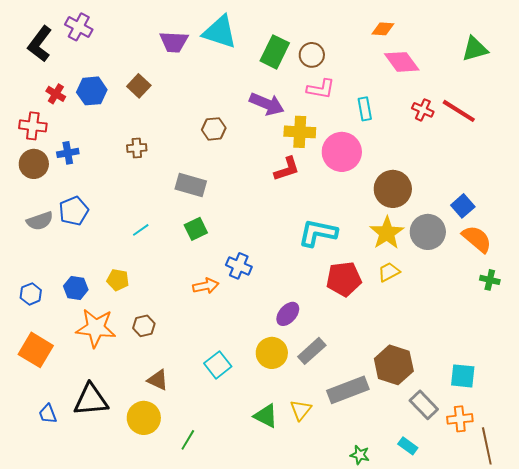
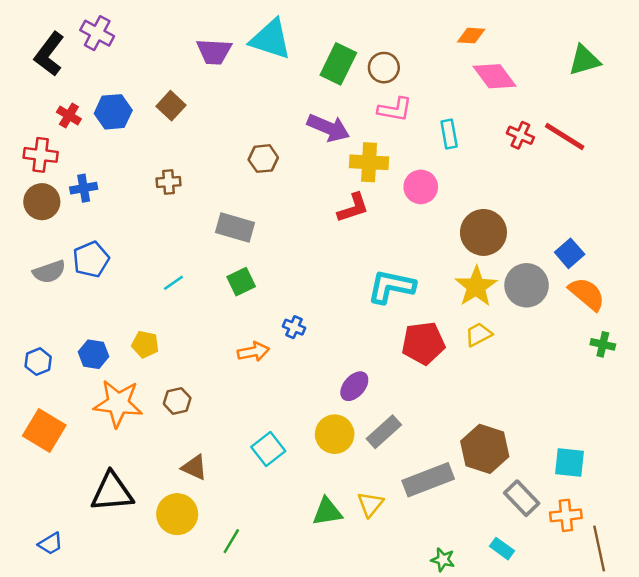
pink circle: (342, 152) -> (421, 187), size x0.7
blue cross: (239, 266) -> (294, 327), size x0.7
blue trapezoid: (48, 414) -> (50, 544), moved, turned -100
green triangle: (266, 416) -> (327, 512), turned -36

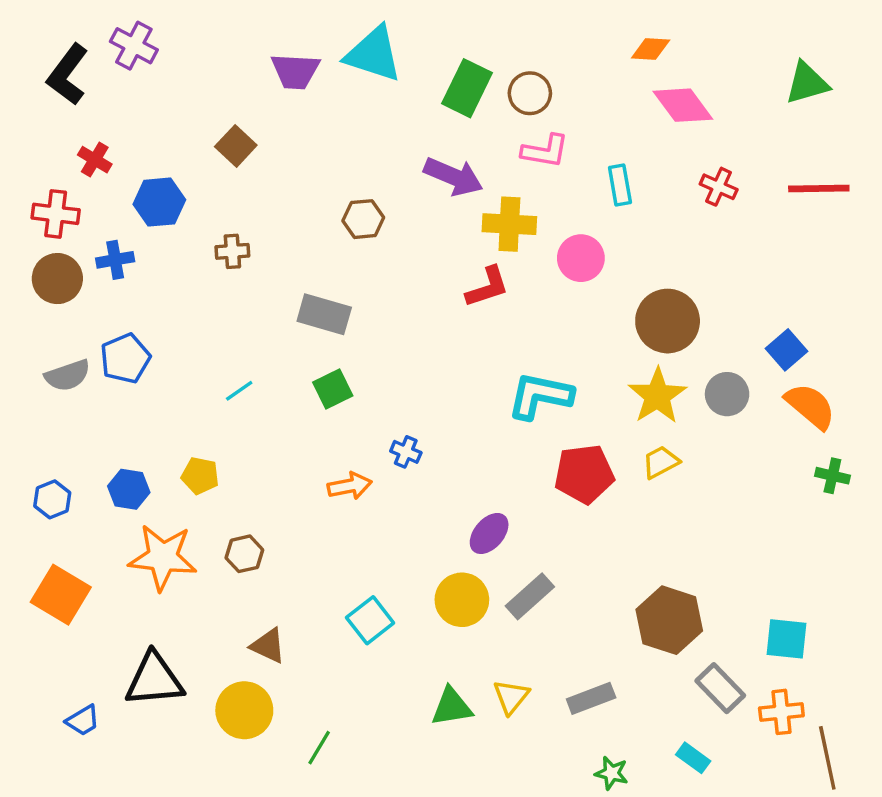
blue hexagon: (113, 112) -> (159, 202), moved
red line: (565, 136) -> (819, 188), moved, turned -33
gray circle: (527, 285) -> (727, 394), size x0.7
gray rectangle: (428, 480) -> (591, 698), moved, size x0.7
blue trapezoid: (50, 544) -> (83, 720), moved

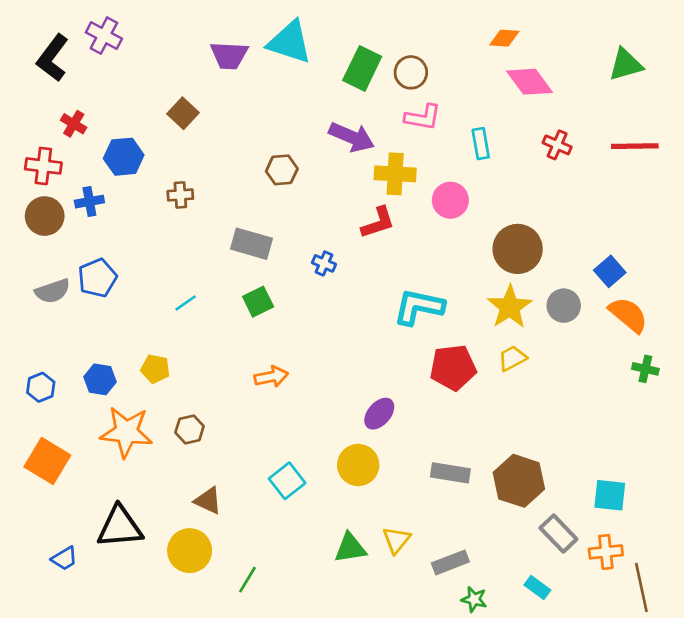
blue cross: (406, 452) -> (324, 263), moved
gray rectangle: (530, 596) -> (450, 473), moved, turned 51
gray rectangle: (591, 698) -> (450, 562), moved

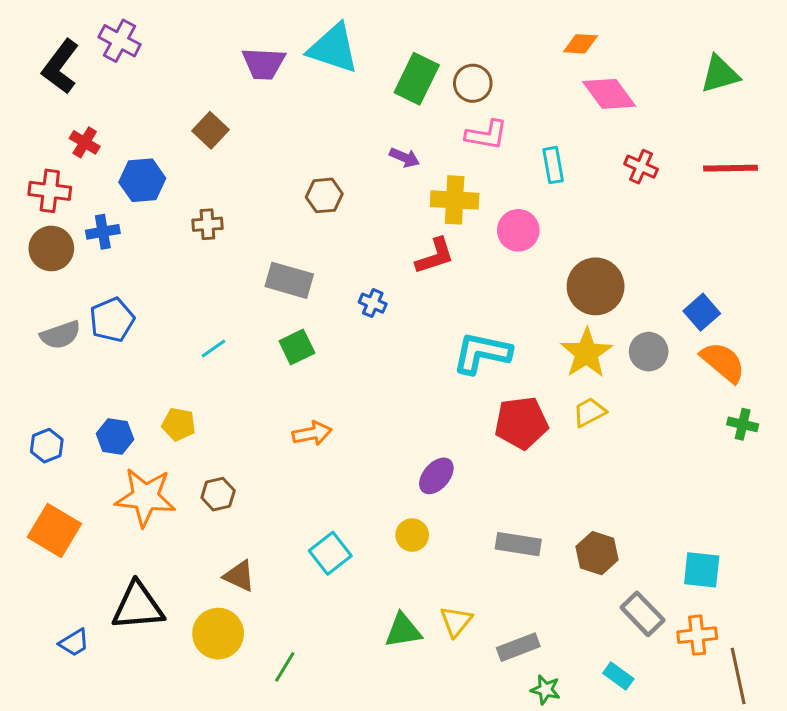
purple arrow: (352, 137) -> (405, 158), size x0.6
yellow circle: (358, 465) -> (412, 535), size x0.7
brown hexagon: (519, 481) -> (597, 553), size x0.7

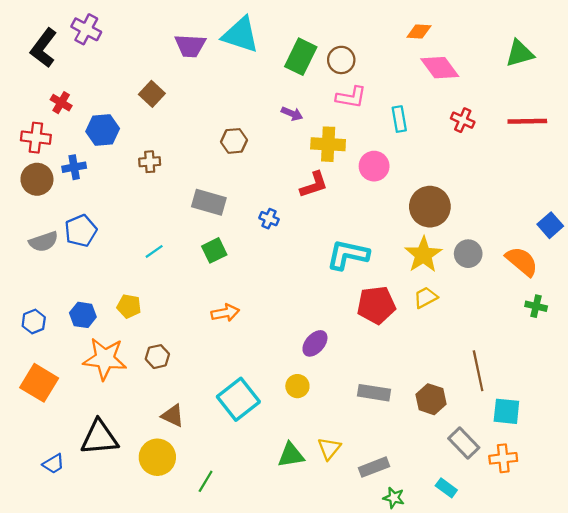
blue square: (702, 312) -> (550, 225), moved
cyan square: (330, 553) -> (238, 399), size x1.4
brown line: (738, 676) -> (478, 371), moved

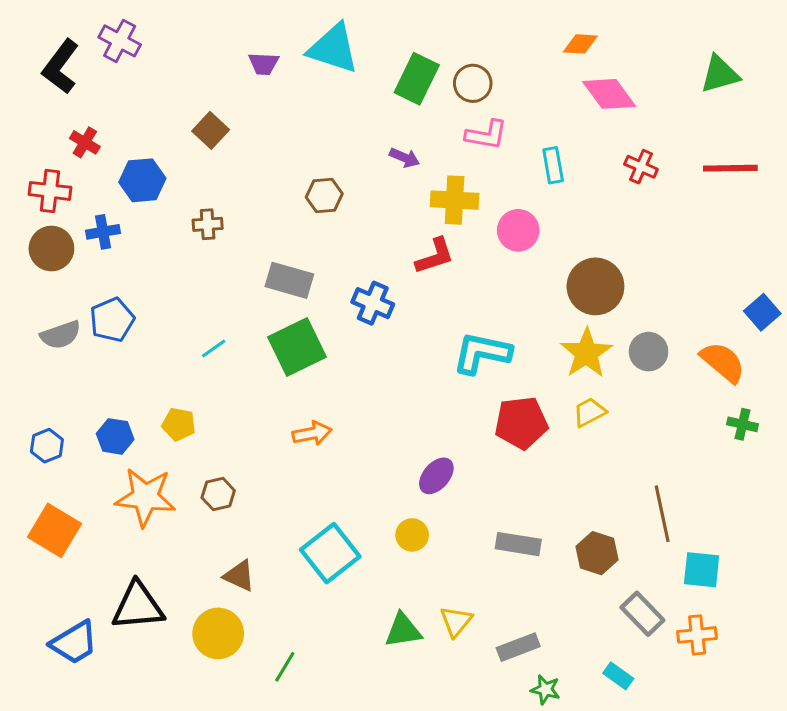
purple trapezoid: (190, 46) -> (264, 64), size x0.7
blue cross: (269, 219) -> (373, 303), size x1.5
green square: (214, 250) -> (297, 347), size x1.6
blue trapezoid: (53, 464) -> (74, 643), size x1.6

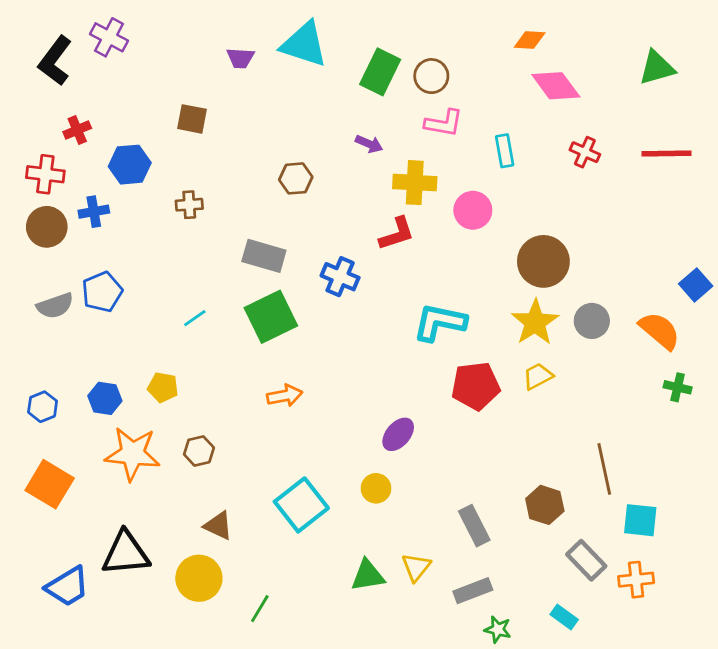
brown square: (211, 130) -> (192, 119), turned -32
red cross: (85, 142) -> (77, 130), turned 36
gray rectangle: (518, 544) -> (474, 526), moved, turned 54

